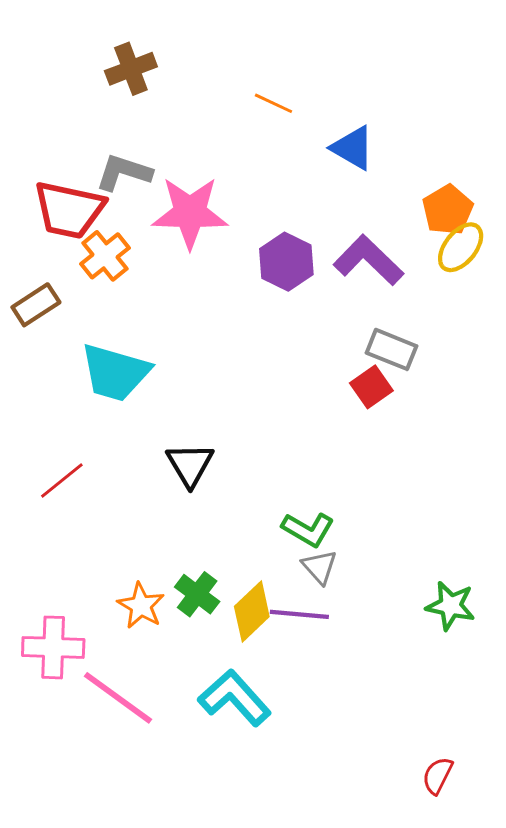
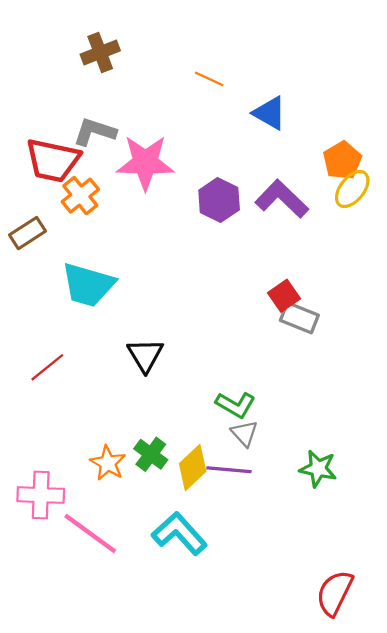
gray rectangle: (391, 349) -> (299, 318), moved
green star: (450, 606) -> (318, 469), moved
red semicircle: (438, 776) -> (335, 593), size x1.6

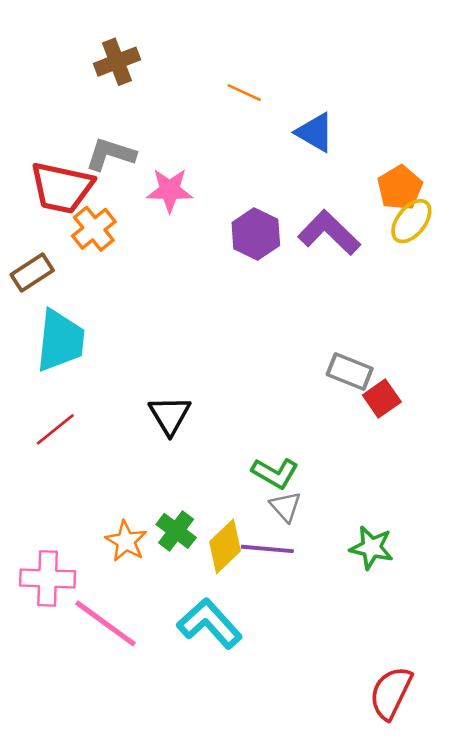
pink star: (145, 163) -> (170, 190), size x0.7
cyan trapezoid: (88, 285) -> (60, 341), moved, turned -100
red square: (284, 296) -> (382, 398), moved

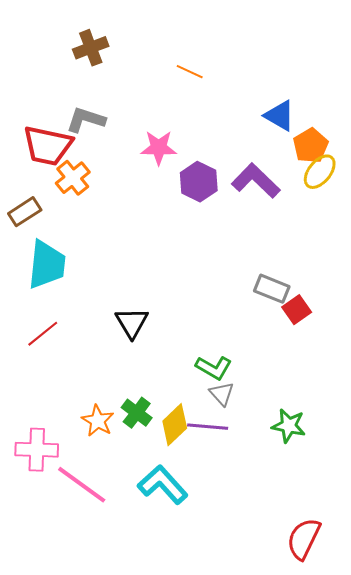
blue triangle: (315, 132) -> (280, 116), moved
pink star: (170, 190) -> (159, 148), moved

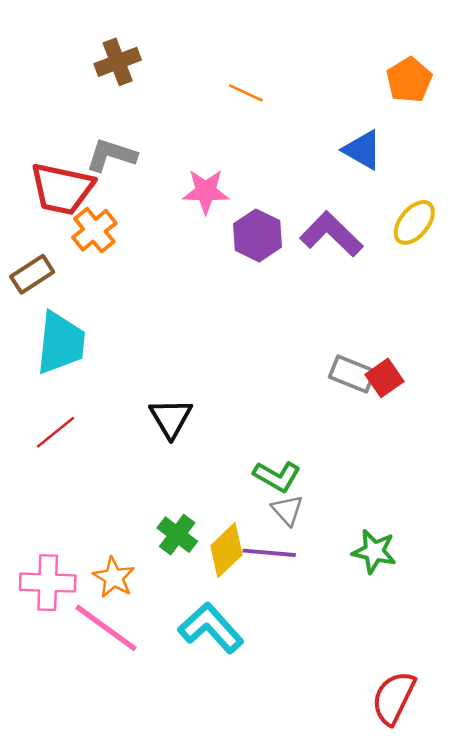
orange pentagon: (311, 146) -> (409, 80), moved
red square: (297, 310) -> (384, 378), moved
orange star: (98, 421) -> (114, 577), moved

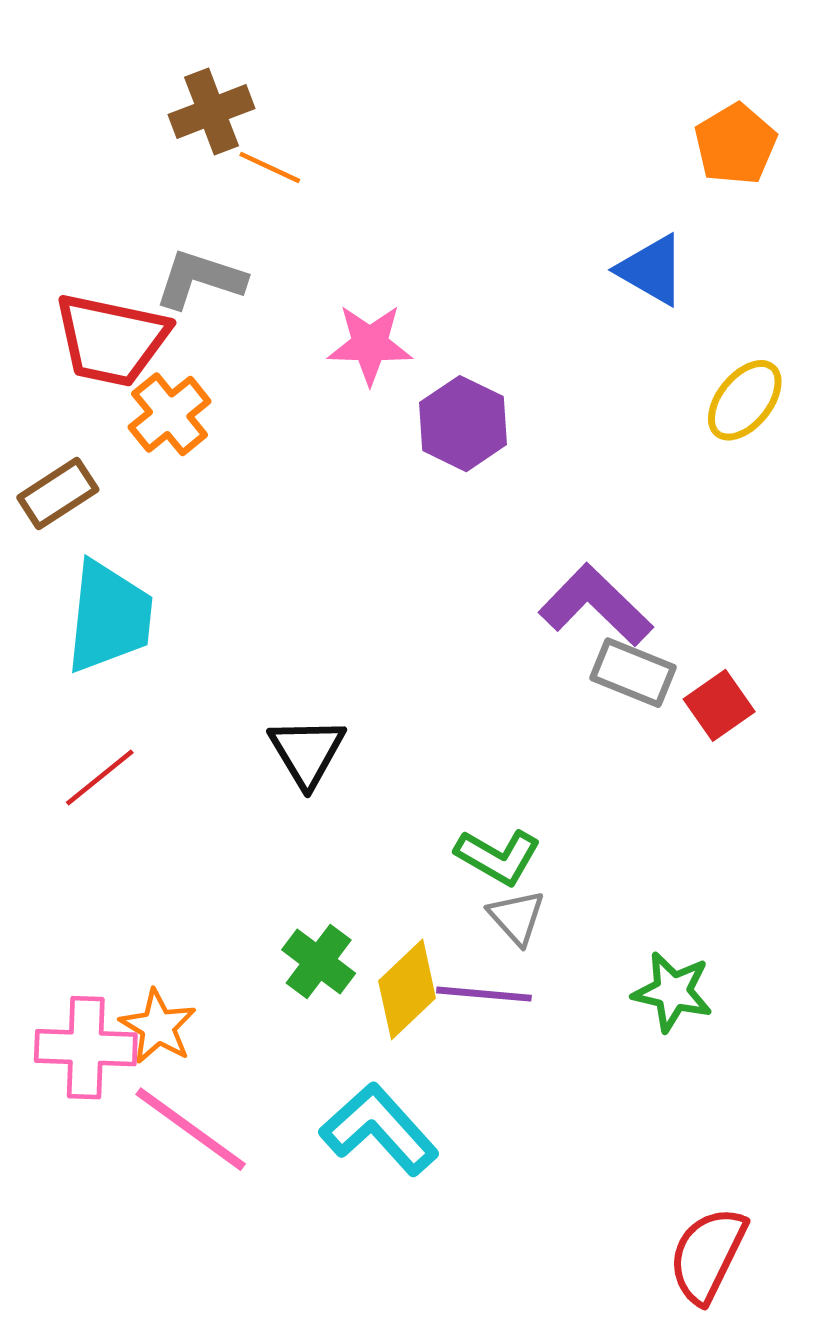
orange line: (246, 93) -> (270, 167), moved
purple L-shape: (331, 234) -> (596, 605), moved
red square: (384, 378) -> (719, 705), moved
orange star: (114, 577) -> (158, 1027), moved

